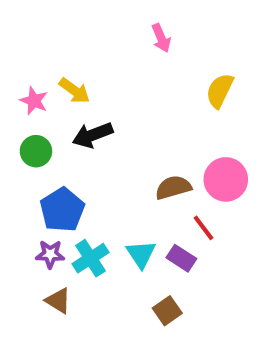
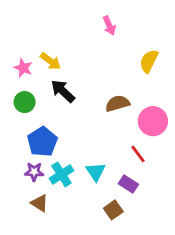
black arrow: (93, 135) -> (63, 91), turned 64
brown semicircle: (173, 188) -> (117, 103), moved
purple rectangle: (181, 258) -> (128, 184), moved

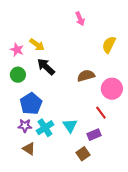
purple rectangle: (128, 184) -> (94, 135), turned -56

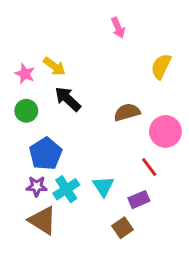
brown triangle: (29, 149) -> (43, 220), size x1.5

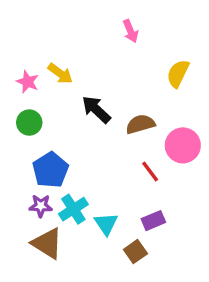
black arrow: (68, 99) -> (96, 109), moved
red line: (149, 167) -> (150, 172), moved
cyan triangle: (103, 186) -> (106, 224), moved

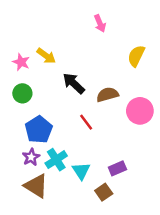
red line: (150, 172) -> (86, 122), moved
purple star: (41, 206) -> (31, 157), turned -30

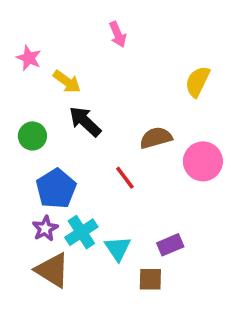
pink arrow: (100, 23) -> (118, 34), moved
pink star: (21, 62) -> (29, 58), moved
black arrow: (74, 83) -> (85, 121), moved
brown square: (104, 192) -> (150, 279), turned 36

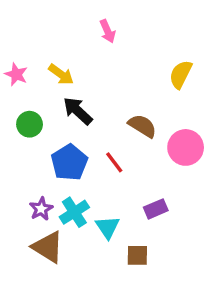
pink star: (29, 58) -> (16, 74), moved
brown semicircle: (156, 138) -> (142, 126), turned 48
blue pentagon: (56, 189) -> (69, 162), moved
purple rectangle: (170, 245) -> (156, 209), moved

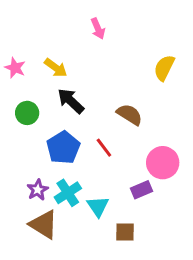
pink circle: (186, 147) -> (163, 163), moved

